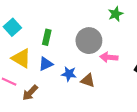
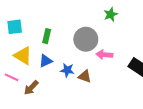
cyan square: (12, 27) -> (15, 27), turned 35

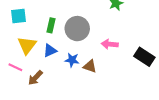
gray circle: (86, 39) -> (77, 29), moved
yellow triangle: (23, 56) -> (27, 45), turned 36

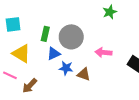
yellow triangle: (27, 45) -> (21, 54), turned -36
blue triangle: (50, 51) -> (54, 54), moved

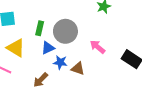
pink arrow: (103, 53) -> (98, 47), turned 35
brown arrow: (30, 86) -> (41, 80), moved

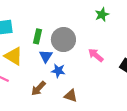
blue triangle: (48, 48) -> (46, 56), turned -32
brown triangle: (78, 69) -> (71, 96), moved

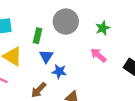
green star: (102, 15) -> (103, 28), moved
gray circle: (63, 40) -> (66, 22), moved

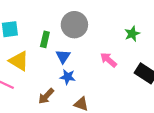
green star: (103, 28) -> (132, 34), moved
blue triangle: (46, 56) -> (63, 56), moved

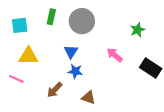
green rectangle: (45, 39) -> (51, 17), moved
yellow triangle: (19, 61) -> (28, 56), turned -30

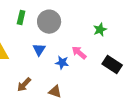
blue star: (75, 71) -> (62, 63), moved

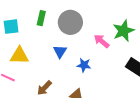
green star: (100, 30) -> (123, 31), size x1.5
pink arrow: (79, 53) -> (102, 41), moved

